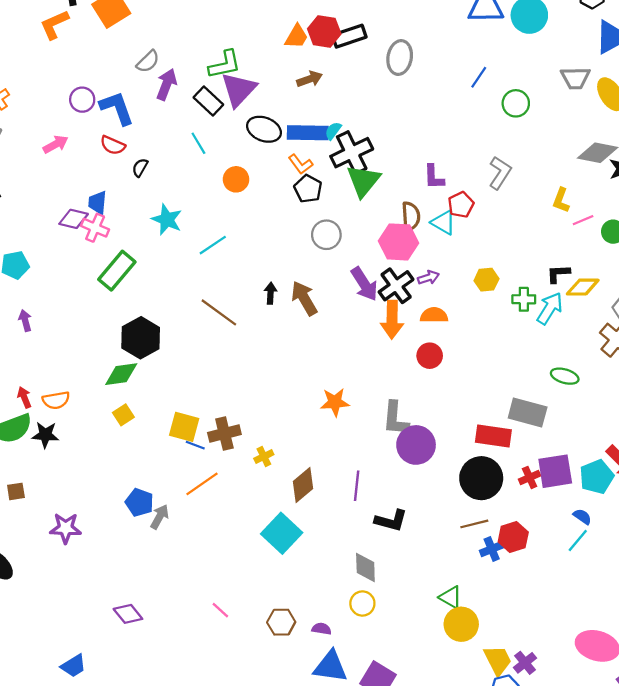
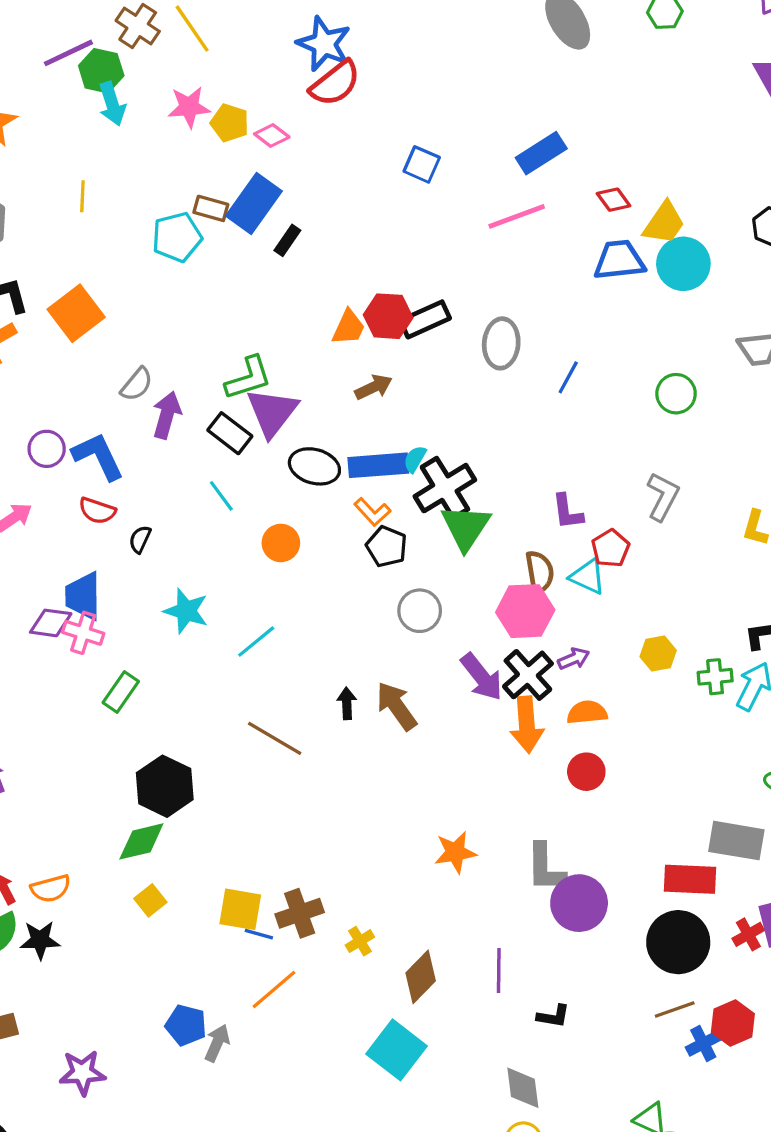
blue line: (479, 77) -> (568, 377), moved
blue trapezoid: (97, 203) -> (83, 596), size x1.4
green rectangle: (117, 271) -> (121, 692), size x0.7
black L-shape: (391, 520) -> (553, 1016), size x0.7

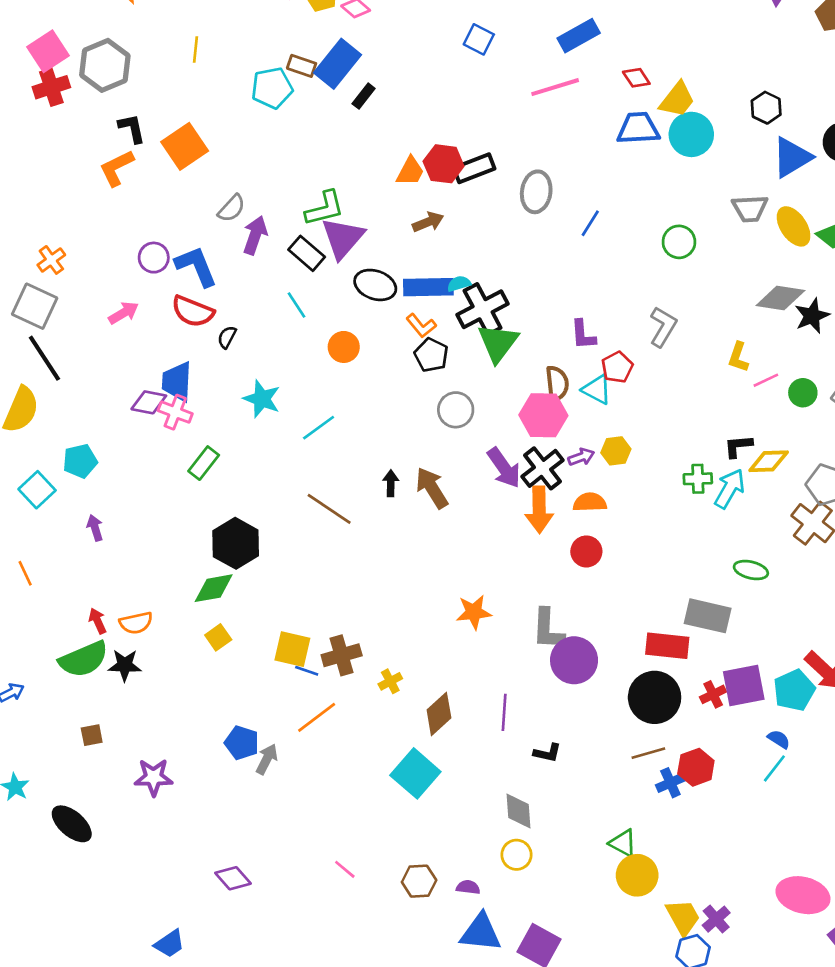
cyan semicircle: (415, 459) -> (459, 284), turned 40
red semicircle: (97, 511) -> (193, 311), size x1.4
yellow hexagon: (658, 654) -> (616, 451), moved

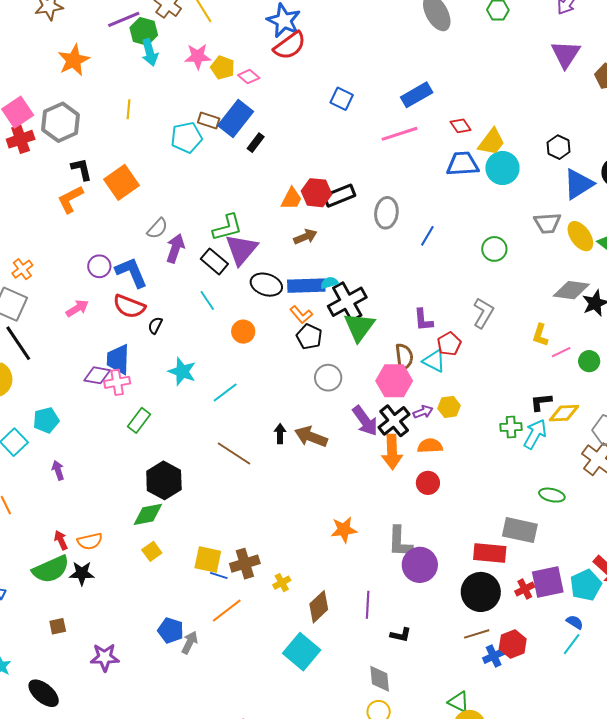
pink cross: (175, 412) -> (117, 382), turned -30
brown arrow: (432, 488) -> (311, 437), turned -36

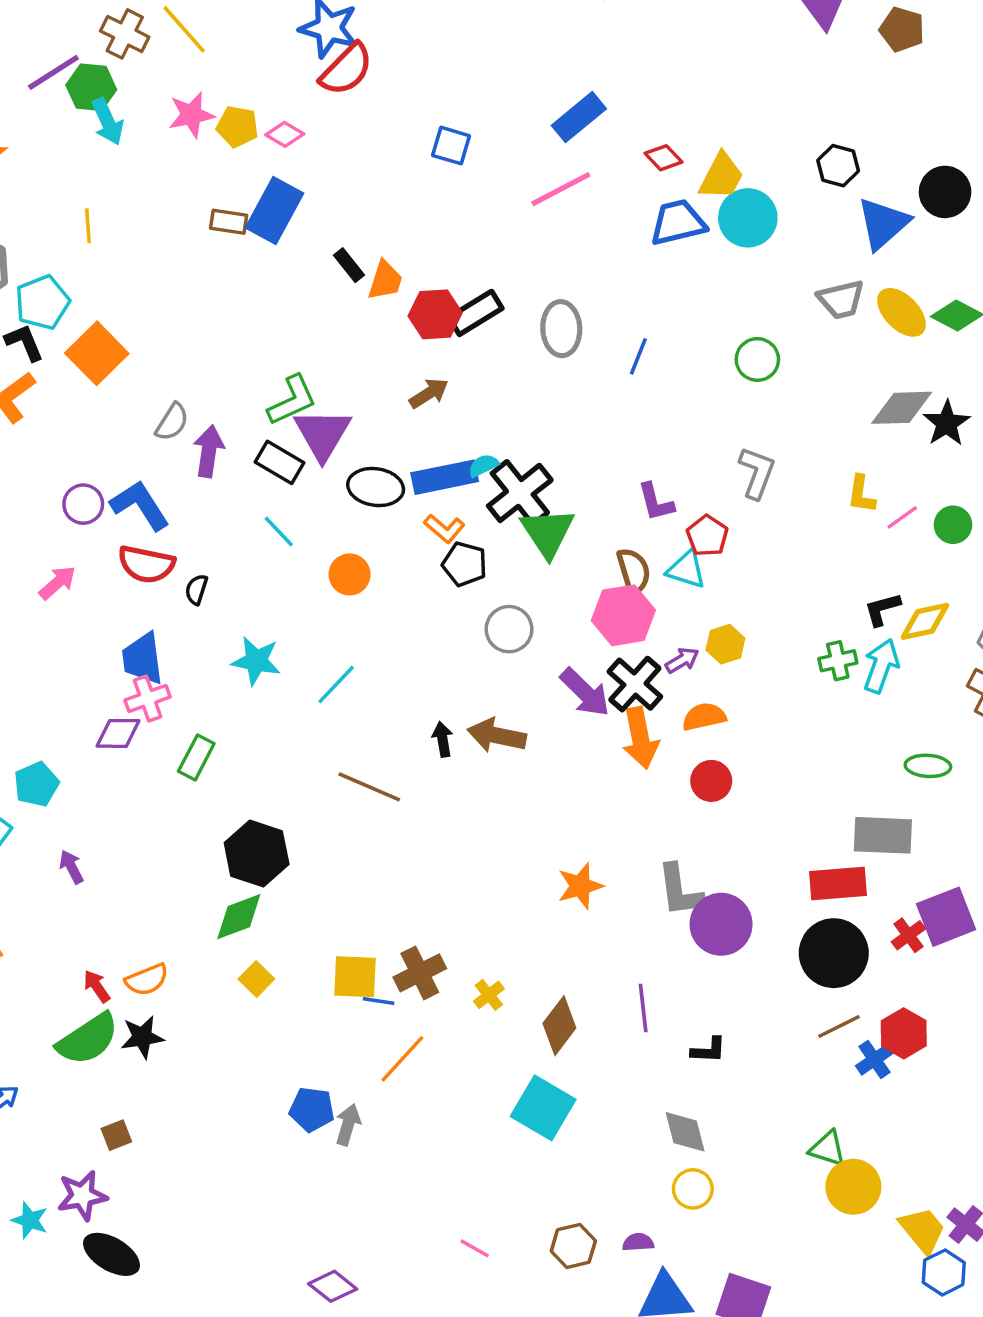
cyan pentagon: (187, 137) -> (42, 302), moved
black rectangle: (256, 143) -> (349, 265), moved, turned -66
orange trapezoid: (291, 199) -> (385, 280), moved
purple diamond: (97, 375) -> (118, 733), moved
purple star: (105, 657) -> (82, 1196), moved

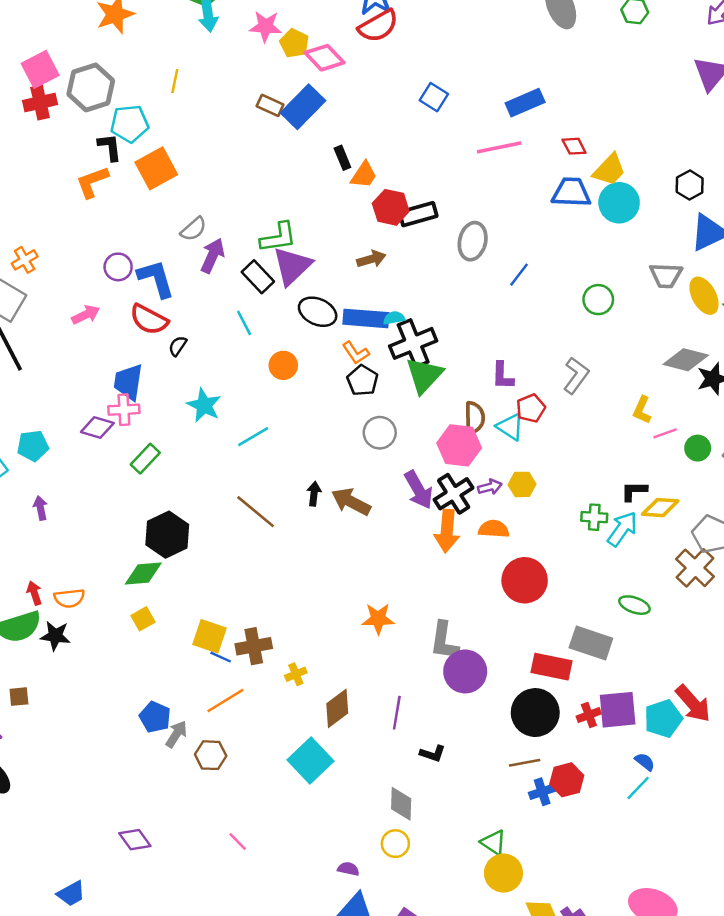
pink diamond: (285, 134) -> (324, 58), size x1.5
red circle: (711, 781) -> (525, 580), moved, size x1.6
brown hexagon: (573, 1246) -> (211, 755), moved

